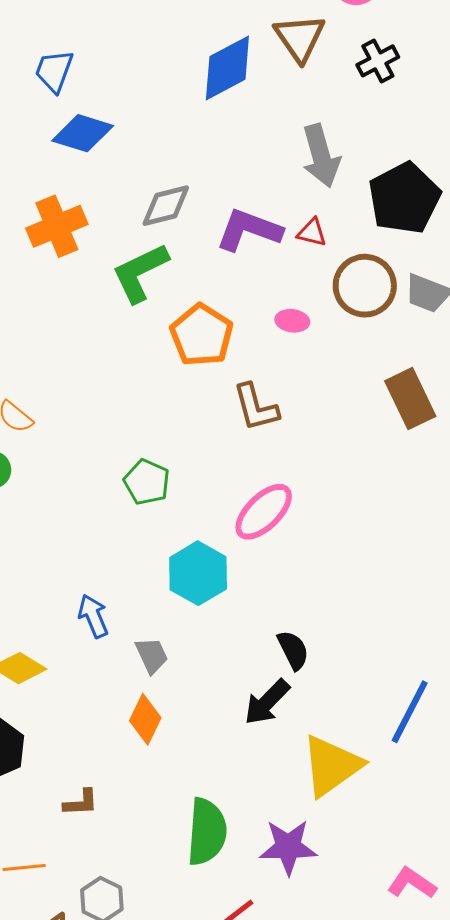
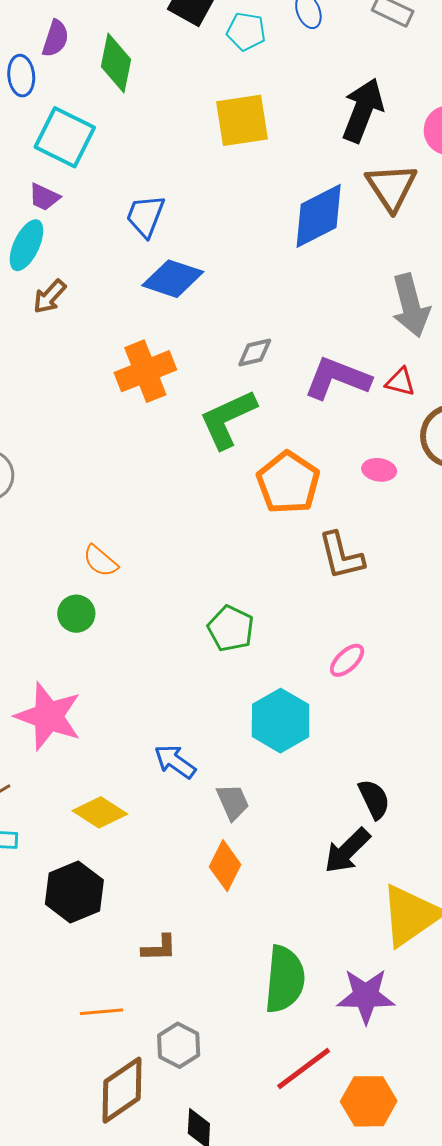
gray diamond: (166, 206) -> (255, 352), size x0.7
pink ellipse: (264, 512) -> (347, 660), size x0.6
blue arrow: (93, 616) -> (175, 762), turned -33

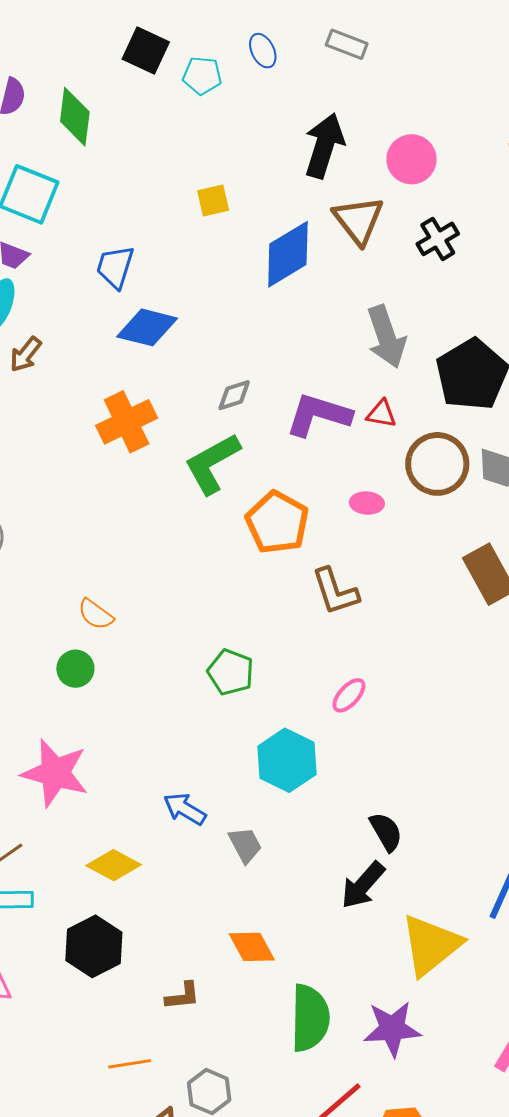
yellow square: (242, 120) -> (213, 200), moved, size x0.6
orange diamond: (225, 866) -> (252, 947), moved, turned -51

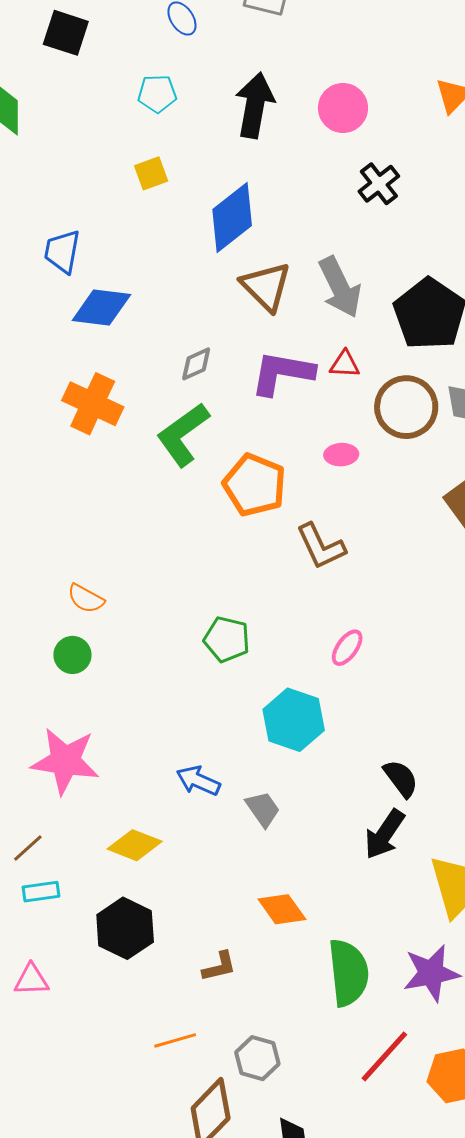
cyan pentagon: (202, 76) -> (157, 94), moved
brown triangle: (358, 220) -> (266, 286), moved
orange cross: (127, 422) -> (93, 404), turned -32

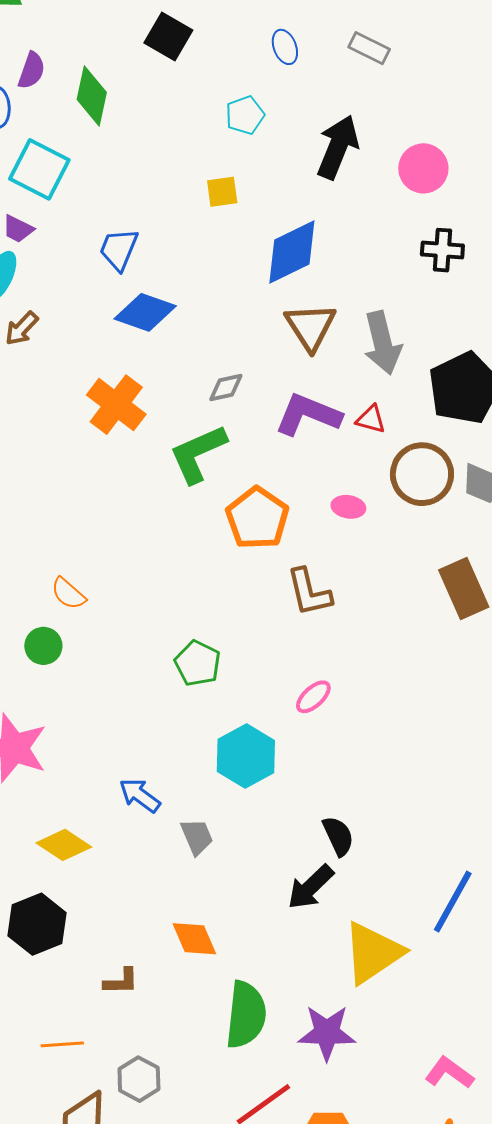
cyan pentagon: (157, 94) -> (245, 115), turned -30
black cross: (379, 184) -> (442, 250), turned 30

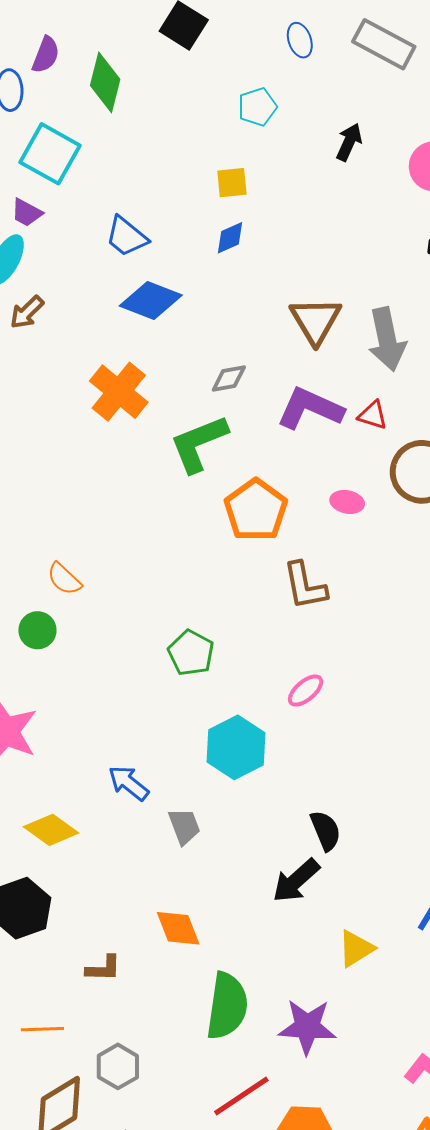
gray rectangle: (369, 48) -> (384, 44), size x1.5
black arrow: (338, 147) -> (349, 142), size x0.6
blue trapezoid: (119, 249) -> (127, 237), turned -75
blue diamond: (292, 252) -> (230, 238), moved, size x0.5
yellow triangle: (373, 953) -> (356, 949), size x0.6

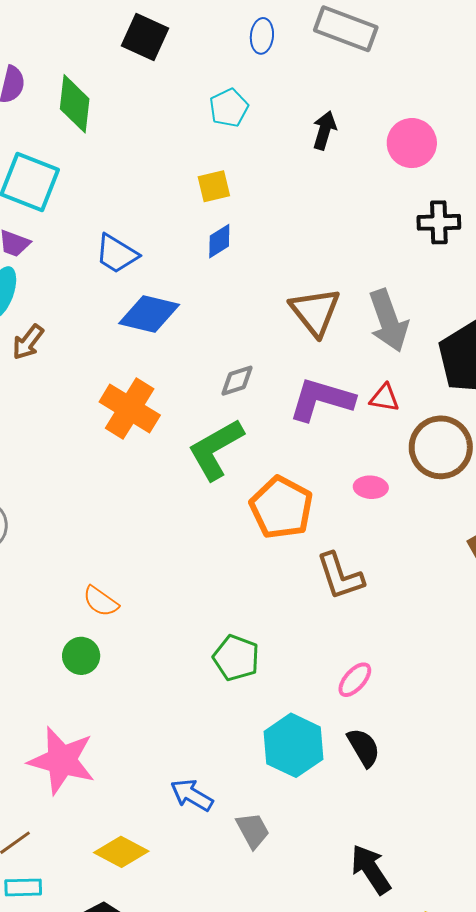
blue ellipse: (300, 40) -> (262, 36), turned 32
black semicircle: (326, 831) -> (364, 747), moved
black arrow: (296, 881) -> (371, 869), turned 106

